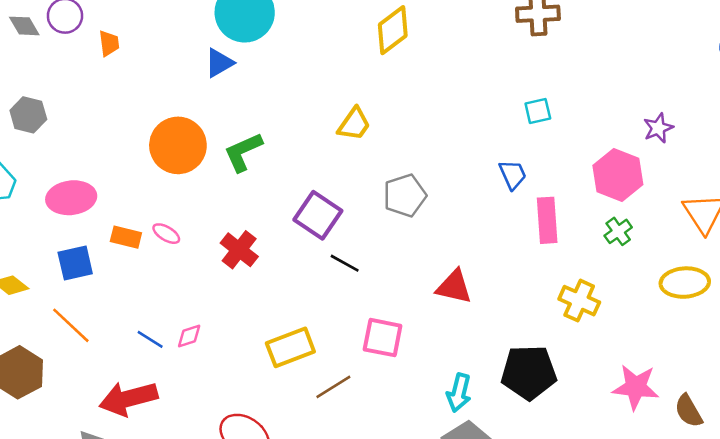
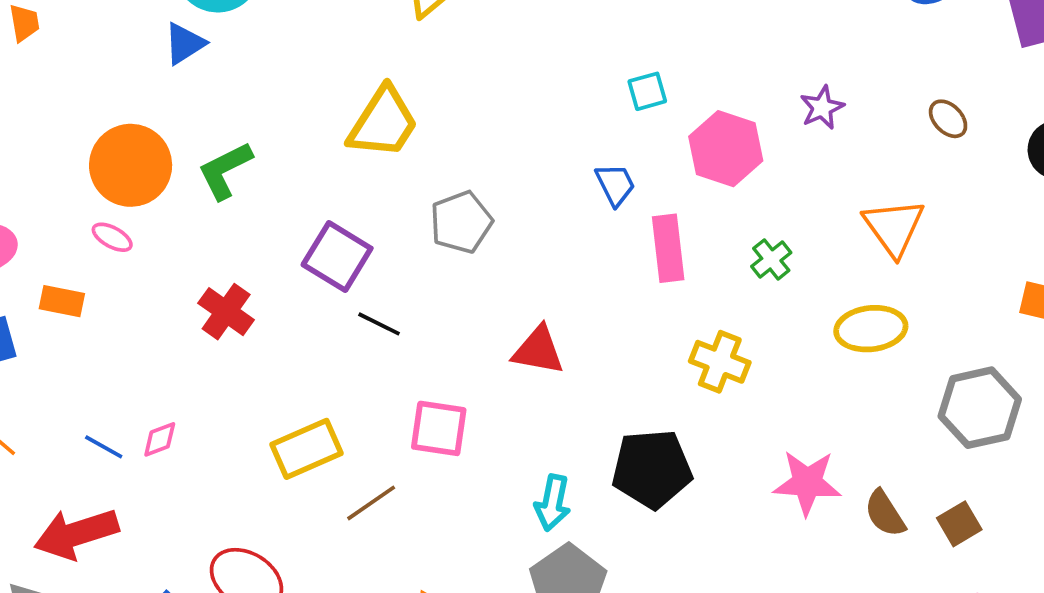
yellow trapezoid: (354, 124) -> (383, 123), size x1.5
pink hexagon: (618, 175) -> (726, 149), moved
pink ellipse: (166, 234) -> (112, 237), moved

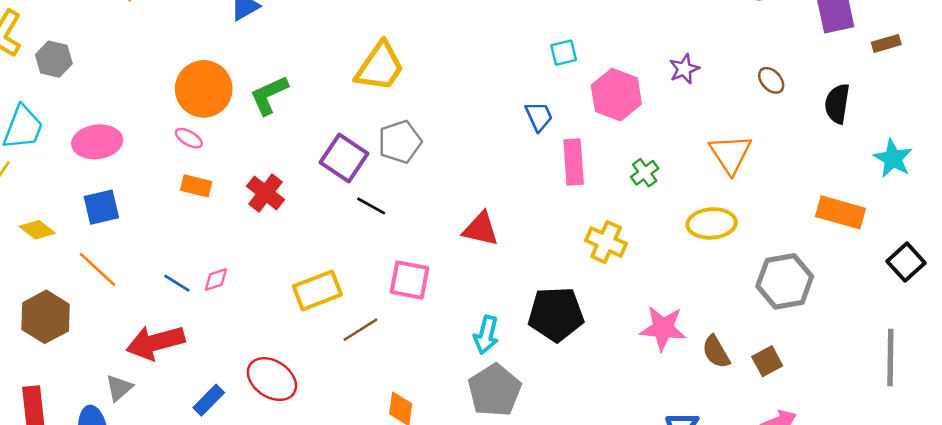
gray pentagon: (461, 222) -> (400, 142), moved
orange rectangle: (62, 301) -> (196, 186), moved

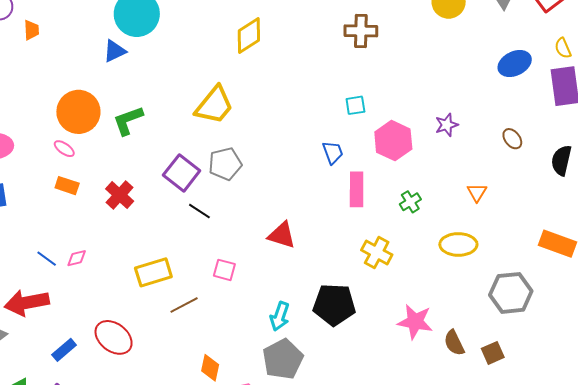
orange triangle: (730, 154) -> (477, 193), size x0.6
pink square: (409, 280) -> (224, 270), size x0.7

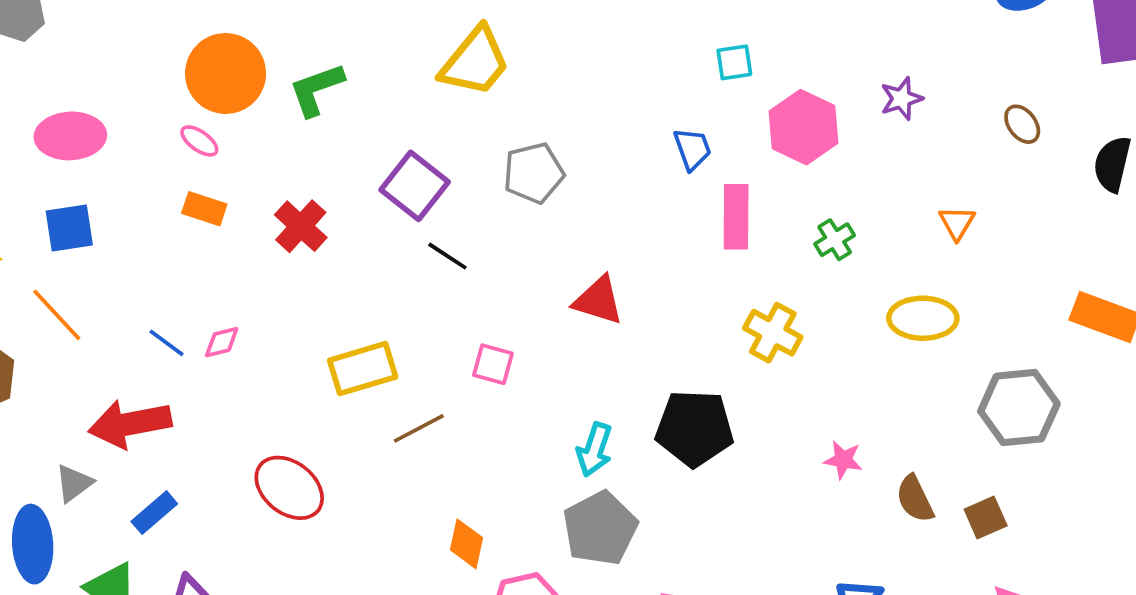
gray pentagon: (225, 164) -> (534, 173), moved
pink star: (415, 322) -> (843, 460), size x0.6
blue rectangle: (64, 350) -> (154, 513), moved

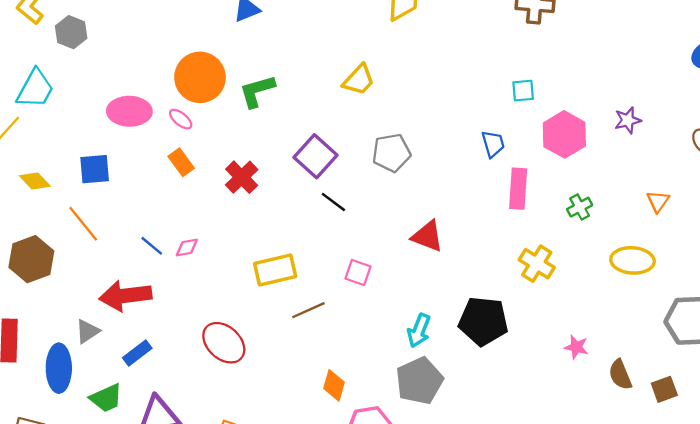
yellow trapezoid: (475, 62) -> (359, 80), size x0.7
pink ellipse: (70, 136) -> (129, 111), moved
orange rectangle: (204, 209) -> (181, 162), turned 32

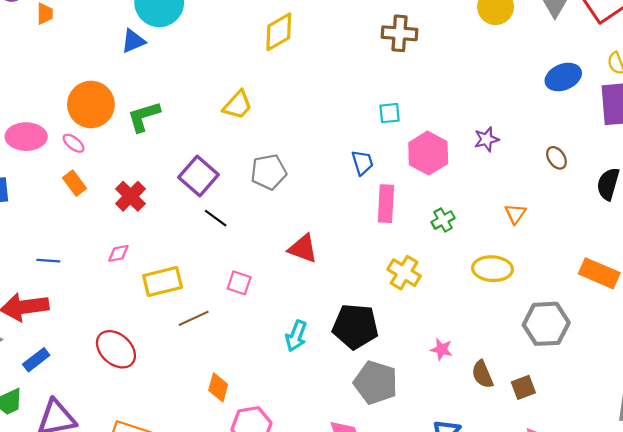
blue line: (152, 246) -> (48, 261), turned -35
pink diamond: (187, 248) -> (118, 253), moved
gray pentagon: (419, 381) -> (376, 383), moved, turned -30

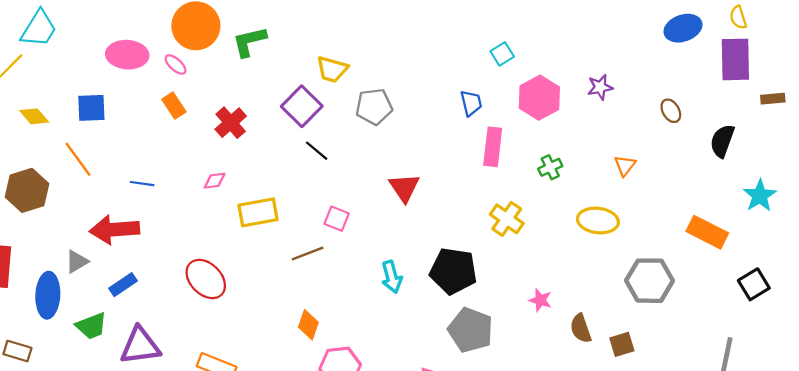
yellow trapezoid: (238, 105) -> (332, 69), moved, turned 60
cyan square: (390, 113) -> (502, 54), turned -30
red triangle: (303, 249) -> (404, 188), turned 32
brown line: (194, 318) -> (308, 254), moved
cyan arrow: (296, 336) -> (392, 277), turned -40

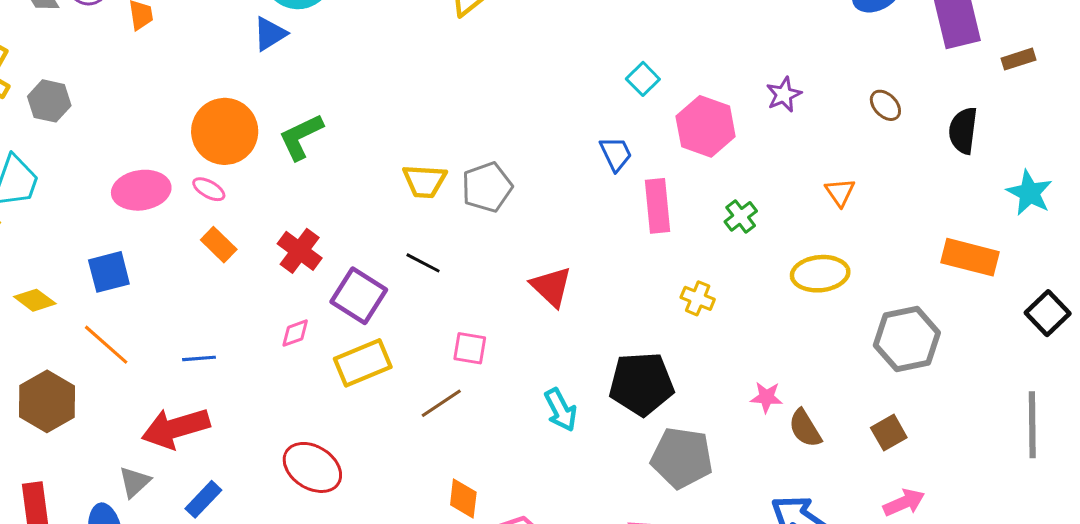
yellow trapezoid: (332, 69) -> (425, 181), moved
purple square: (302, 106) -> (359, 296), moved
yellow cross: (507, 219) -> (698, 298), size x0.7
brown semicircle: (581, 328) -> (805, 428), moved

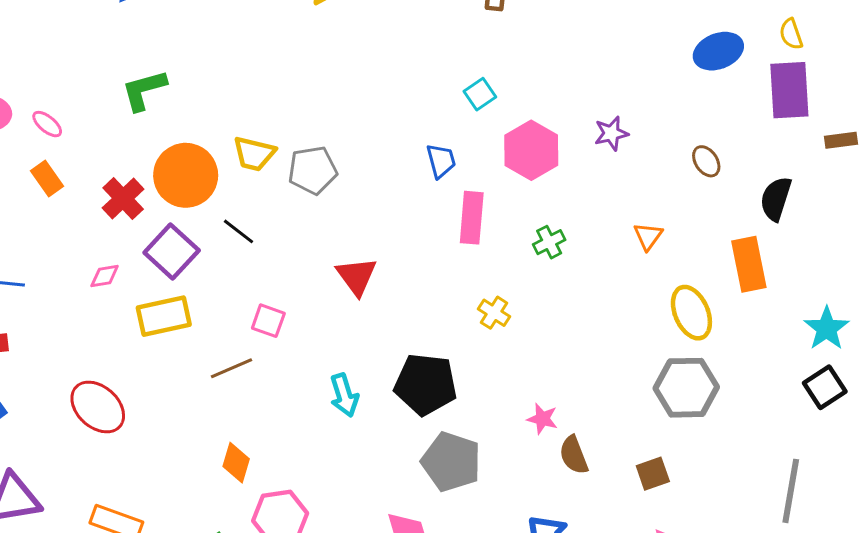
orange circle: (225, 131) -> (186, 175), moved
cyan star: (1029, 193) -> (827, 328), moved
orange rectangle: (970, 257) -> (749, 264), moved, turned 54
yellow ellipse: (820, 274) -> (691, 313), moved, turned 62

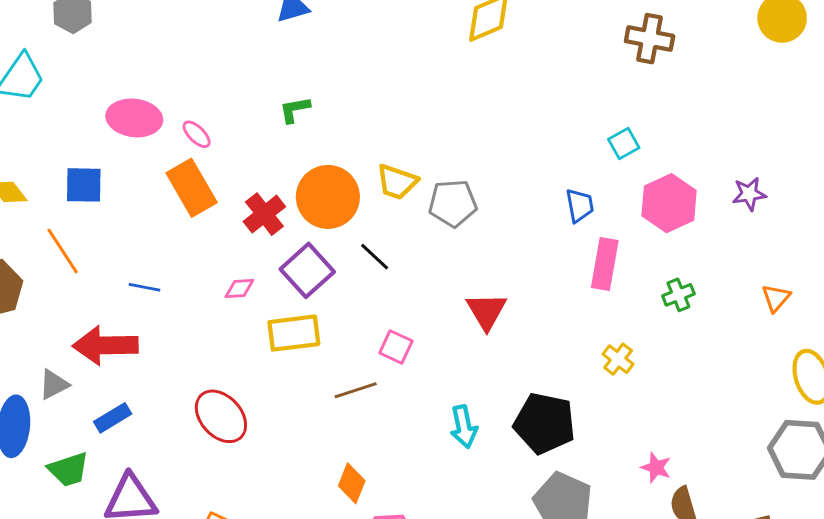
green L-shape: (144, 90) -> (295, 110), size x0.7
orange rectangle: (47, 179) -> (192, 188), size x1.6

